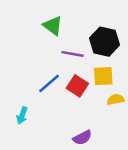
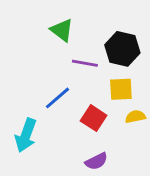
red square: (77, 86) -> (94, 118), moved
cyan arrow: (22, 115) -> (26, 135), size x1.6

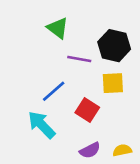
yellow semicircle: (135, 117) -> (122, 150), moved
cyan arrow: (26, 135) -> (42, 125), moved, turned 116

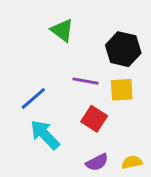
purple line: (79, 59) -> (85, 81), moved
blue line: (54, 91) -> (33, 98), moved

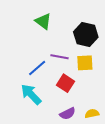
blue line: (33, 98) -> (37, 68), moved

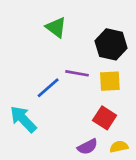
red square: (66, 83) -> (105, 118), moved
cyan arrow: (31, 94) -> (23, 119), moved

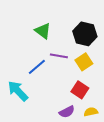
green triangle: (56, 27) -> (43, 31), moved
yellow square: (110, 81) -> (84, 62), turned -30

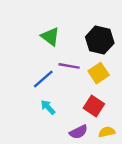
cyan arrow: (18, 91) -> (48, 107), moved, size x0.6

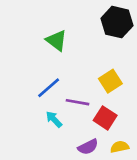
black hexagon: (100, 40) -> (117, 22), moved
purple line: (69, 66) -> (78, 102), moved

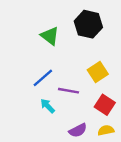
black hexagon: (117, 22) -> (88, 24), moved
red square: (105, 118) -> (105, 105), moved

